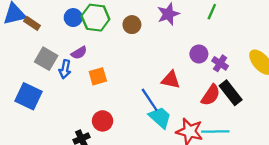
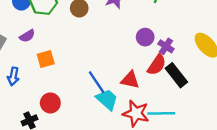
blue arrow: (65, 69) -> (13, 76), moved
red triangle: (171, 80) -> (130, 80), moved
red semicircle: (211, 95) -> (157, 65), moved

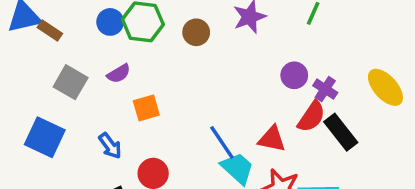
blue arrow: (13, 76) -> (110, 146), moved, turned -48

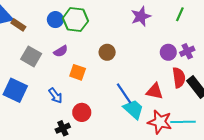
brown circle: (196, 32) -> (107, 52), moved
purple cross: (325, 89) -> (187, 51), moved, turned 32
orange square: (146, 108) -> (78, 72), turned 35
red semicircle: (311, 117) -> (179, 78), turned -42

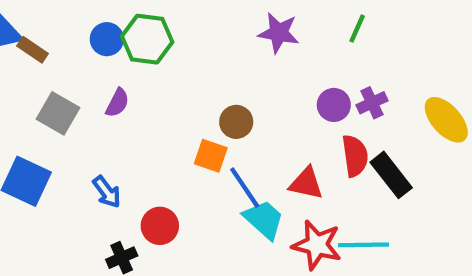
purple star: (141, 16) -> (279, 33), turned 30
purple semicircle: (61, 51) -> (117, 103), turned -32
brown circle: (107, 52) -> (236, 122), moved
orange square: (78, 72) -> (211, 156), moved

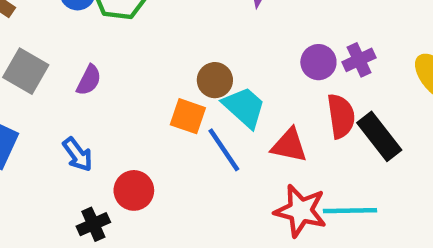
purple semicircle: (117, 103) -> (89, 80), moved
cyan trapezoid: (264, 219) -> (244, 107), moved

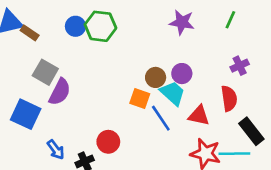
purple circle: (318, 62) -> (182, 74), moved
purple semicircle: (89, 80) -> (60, 92), moved, size x1.5
black rectangle: (379, 136) -> (251, 131), moved
blue arrow: (78, 154) -> (56, 150), moved

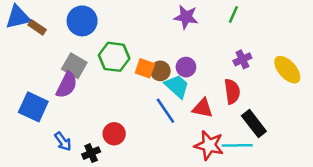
blue circle: (75, 26) -> (82, 21), size x1.5
green hexagon: (100, 26) -> (114, 57), moved
gray square: (45, 72) -> (74, 66), moved
orange square: (140, 98) -> (145, 68), moved

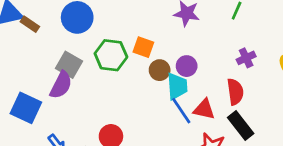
orange square: (145, 68) -> (143, 47), moved
cyan trapezoid: (177, 86) -> (177, 86), turned 44
blue line: (165, 111) -> (181, 111), moved
black rectangle: (254, 124) -> (241, 126), moved

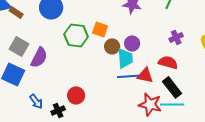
gray square: (69, 65) -> (19, 46), moved
red semicircle: (235, 92) -> (168, 62), turned -66
blue line: (181, 111) -> (128, 76), turned -60

